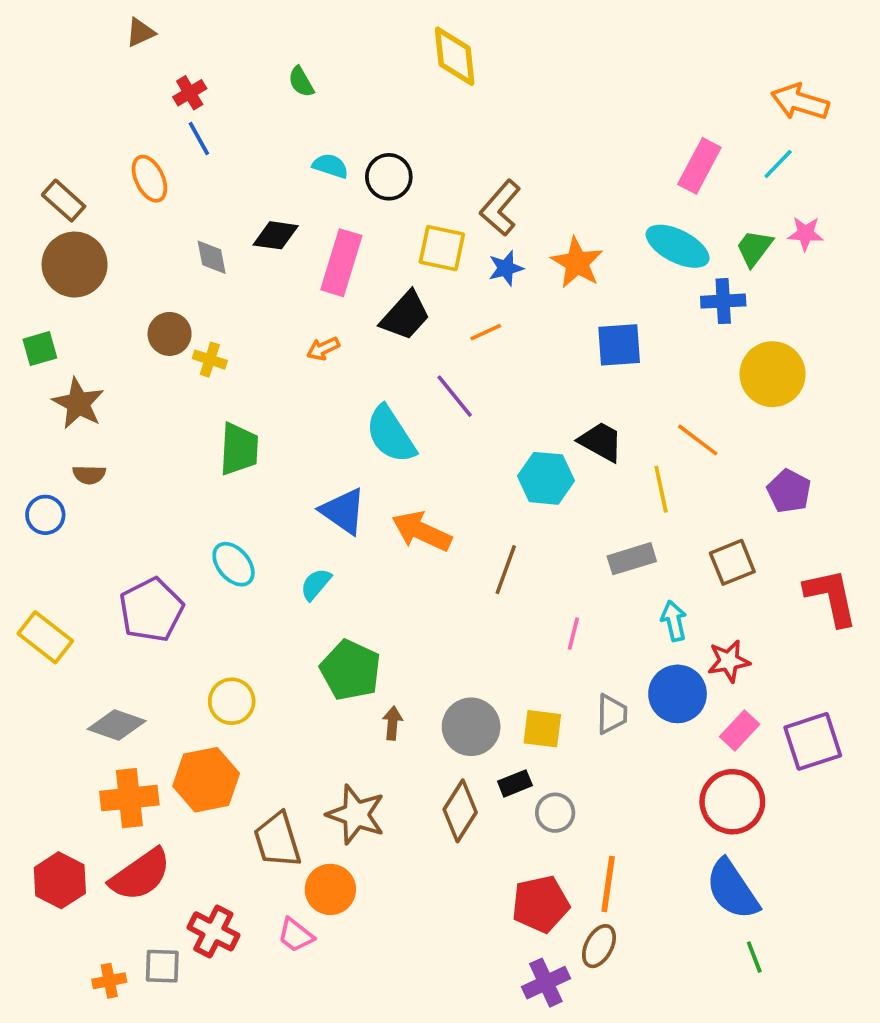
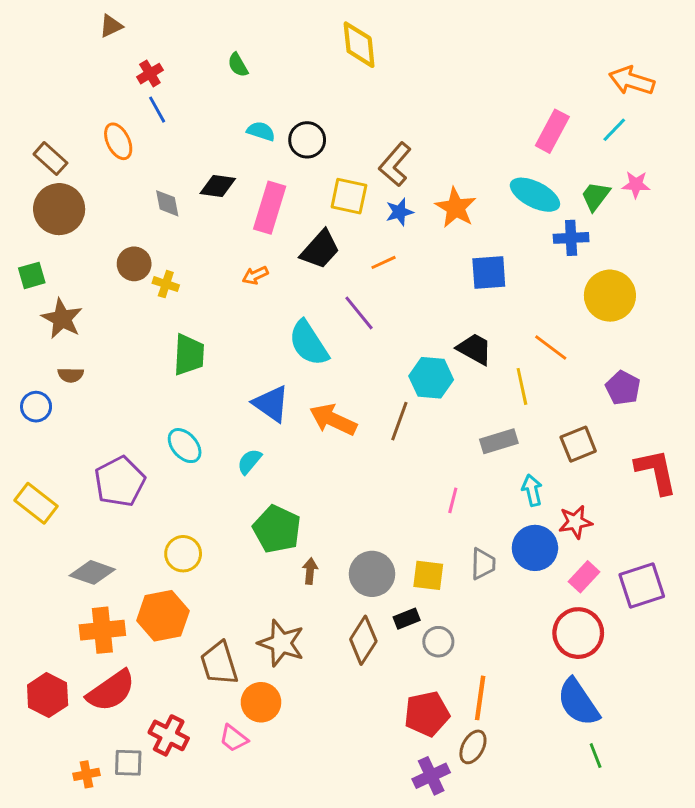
brown line: (506, 570) -> (399, 421), moved

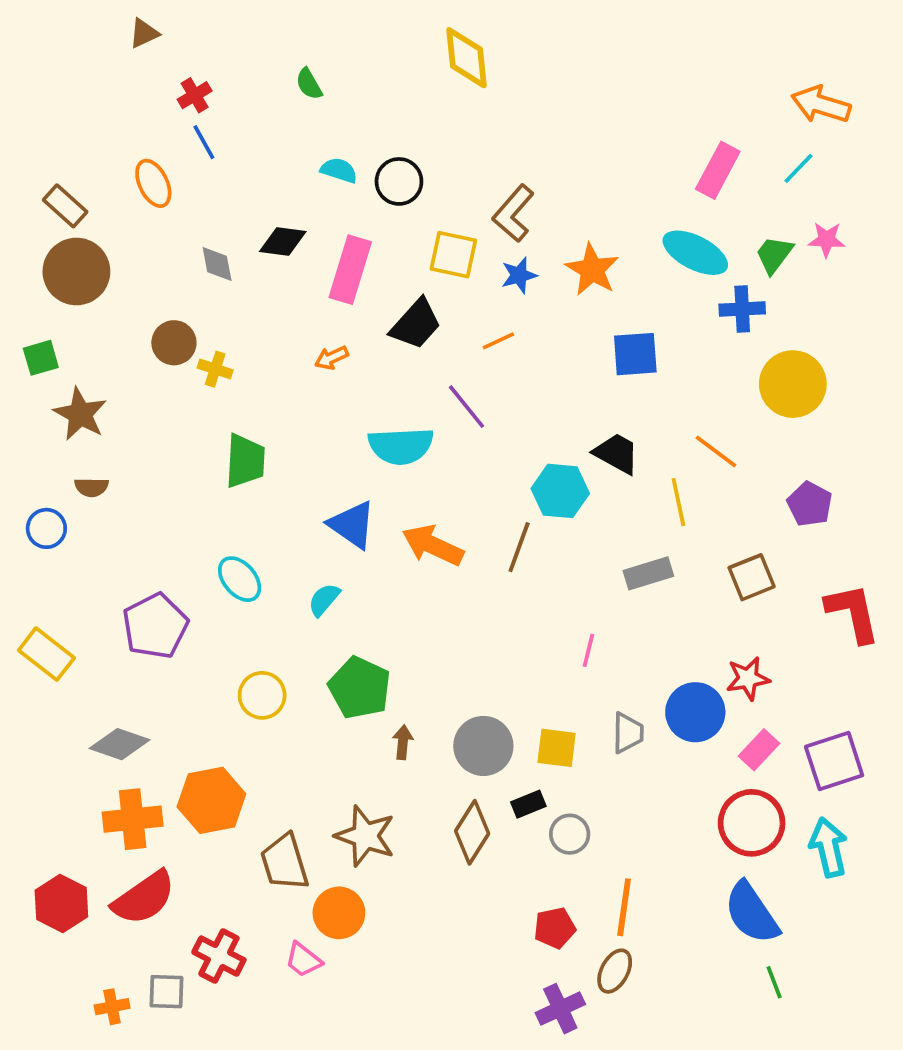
cyan semicircle: (309, 343) -> (401, 446), turned -60
cyan arrow: (532, 490) -> (828, 847), moved, size x1.4
yellow circle: (183, 554) -> (262, 695), moved
red pentagon: (427, 714) -> (555, 928), size x0.7

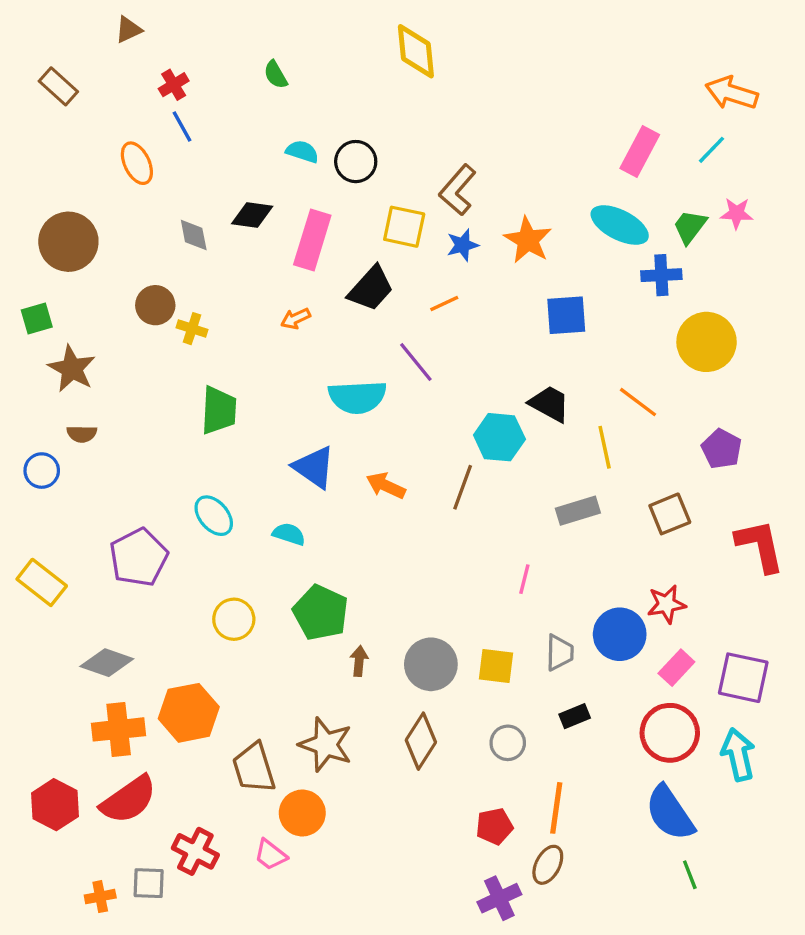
brown rectangle: (65, 206) -> (58, 86), moved
orange arrow: (433, 545) -> (386, 486), size x0.7
cyan semicircle: (324, 600) -> (289, 534), turned 68
purple square: (834, 761) -> (743, 678), turned 30
black rectangle: (528, 804) -> (575, 716), moved

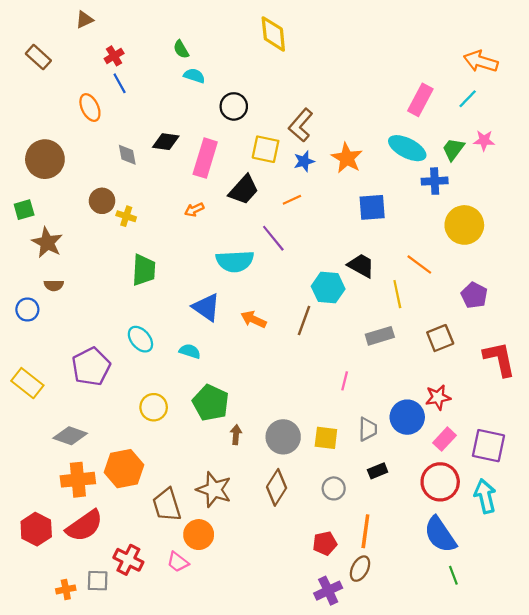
cyan semicircle: (302, 152) -> (194, 76), moved

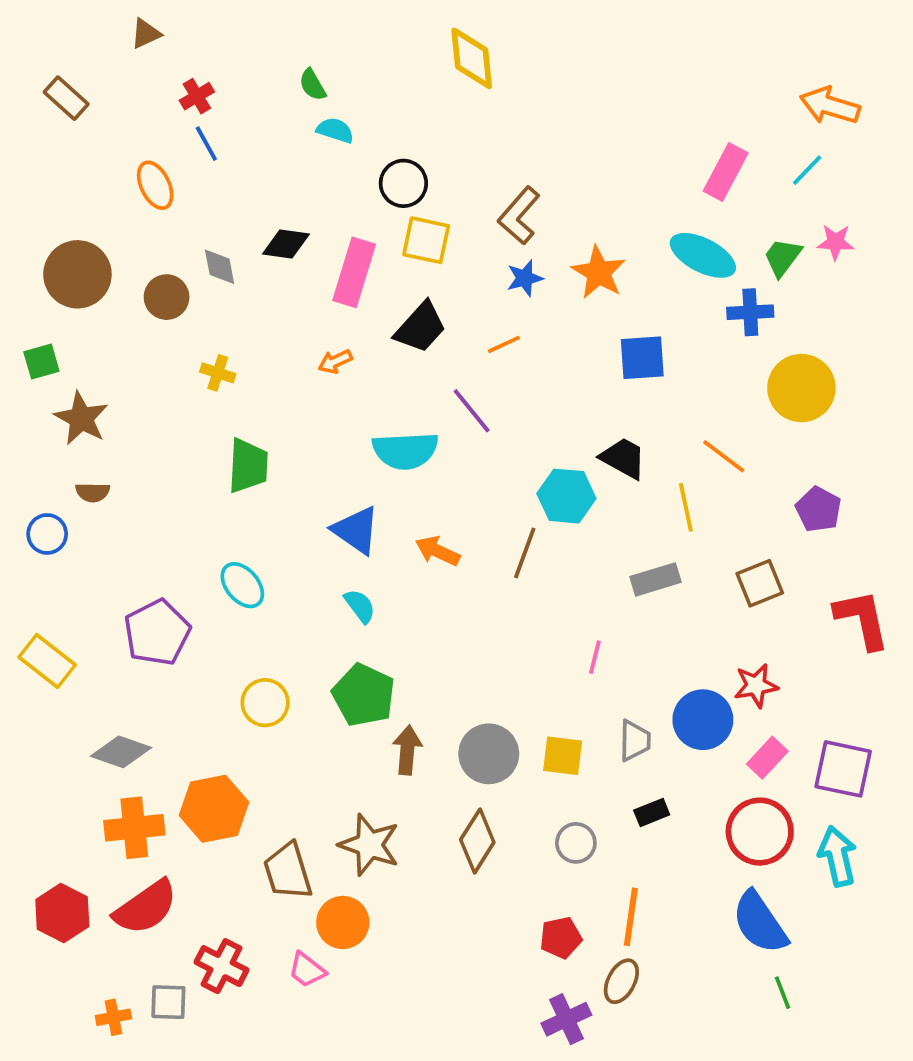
yellow square: (266, 149) -> (426, 240), moved
brown circle: (102, 201) -> (167, 297), moved
cyan semicircle: (190, 351) -> (360, 606), moved, turned 35
brown arrow: (236, 435) -> (407, 750), size x1.4

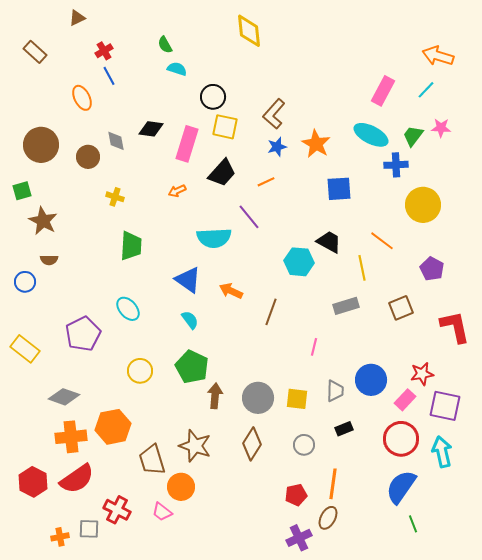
brown line: (525, 553) -> (271, 312), moved
red star: (756, 686) -> (422, 374), moved
blue semicircle: (760, 922) -> (401, 487), turned 69

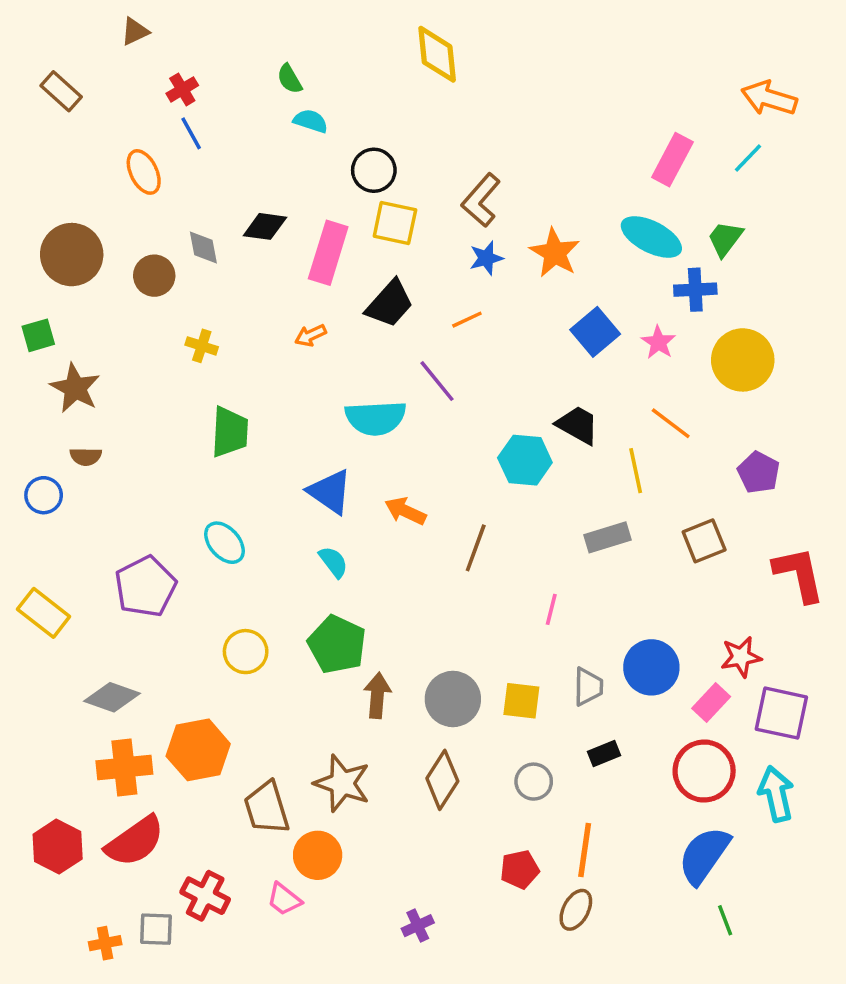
pink star: (441, 128) -> (658, 342), moved, turned 30
blue square: (339, 189) -> (595, 332), turned -36
purple cross: (299, 538) -> (418, 926), moved, size x0.7

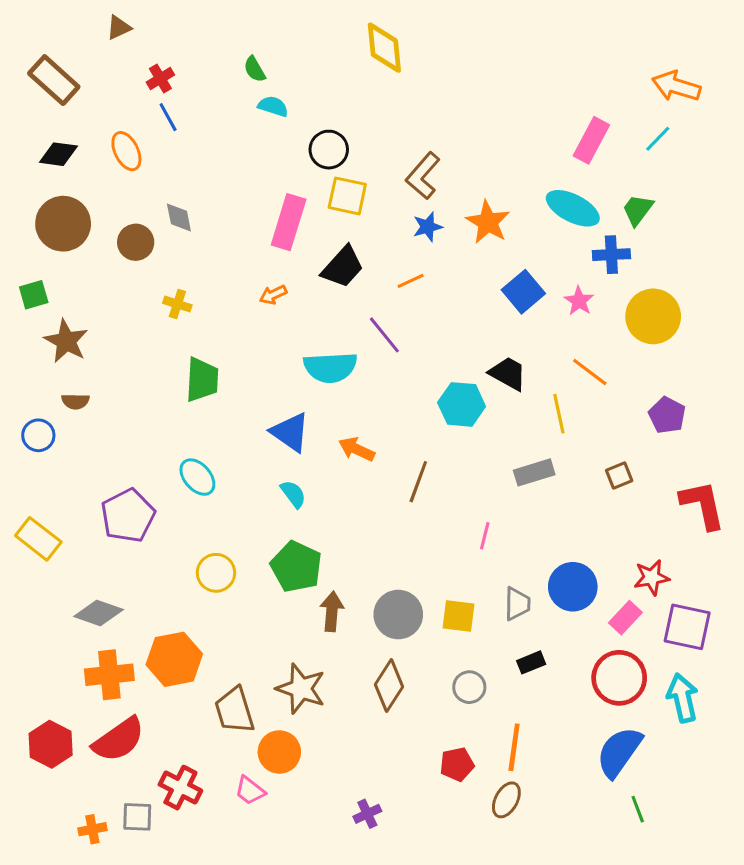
brown rectangle: (61, 91) -> (54, 80), size x1.4
black diamond: (265, 226) -> (58, 154), moved
brown square: (704, 541) -> (619, 475), size x0.7

